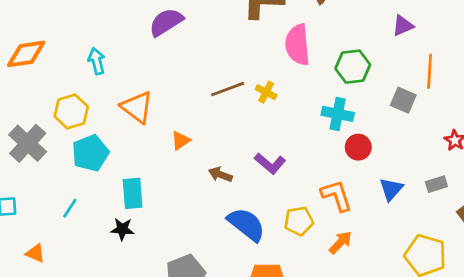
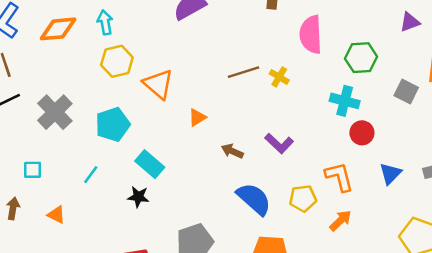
cyan arrow: (97, 61) -> (105, 22), moved
yellow hexagon: (71, 112) -> (117, 61), moved
cyan rectangle: (133, 193) -> (150, 164), turned -48

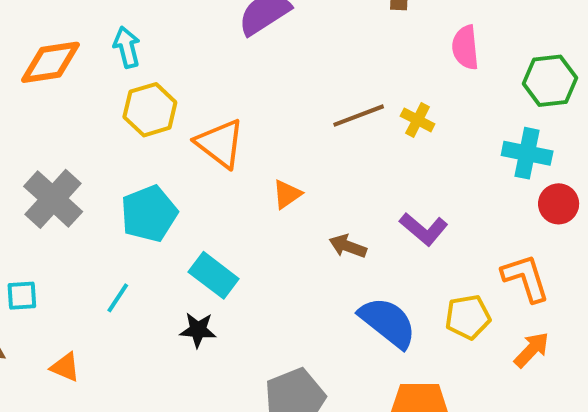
pink semicircle: (311, 34) -> (465, 47), size x0.7

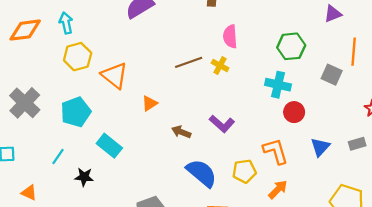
pink semicircle: (465, 47) -> (230, 37), moved
black star: (198, 330) -> (84, 177), moved

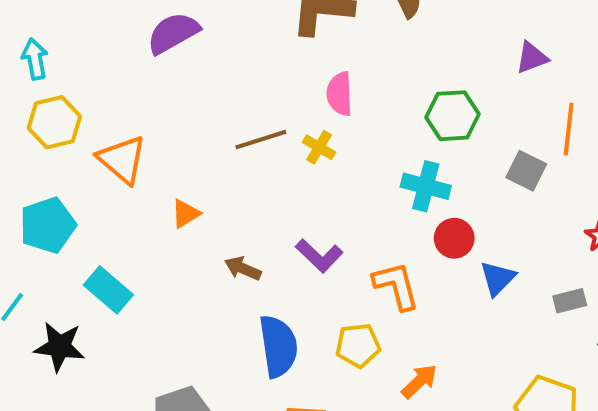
blue triangle: (320, 147) -> (498, 278), moved
orange L-shape: (276, 151) -> (396, 286), moved
blue semicircle: (202, 173) -> (278, 346), turned 40
black star: (84, 177) -> (60, 347), size x1.4

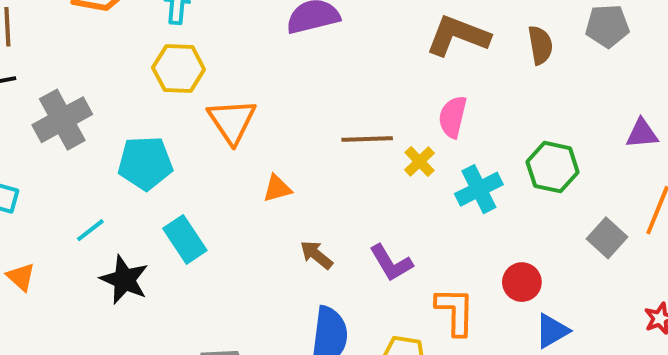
cyan cross: (426, 186) -> (479, 189), moved, turned 33

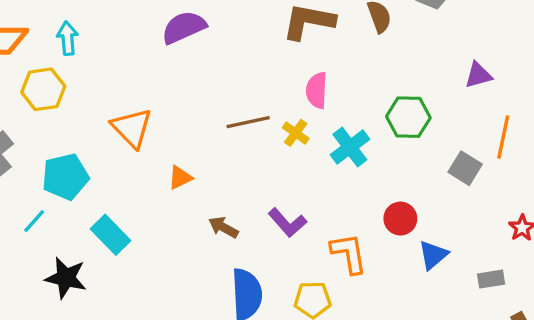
yellow hexagon: (179, 68) -> (43, 89), moved
cyan line: (90, 230) -> (34, 221), moved

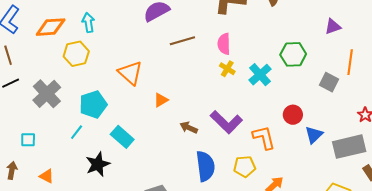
pink semicircle: (317, 90) -> (224, 44), moved
brown line: (248, 122) -> (182, 41), moved
purple L-shape: (287, 223) -> (226, 122), size x1.4
black star: (66, 278) -> (98, 164), turned -30
gray rectangle: (491, 279) -> (349, 147), size x2.0

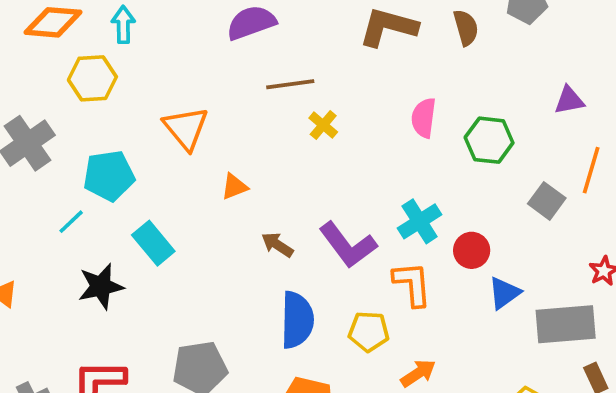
pink semicircle: (224, 44) -> (424, 118), moved
yellow cross: (227, 69) -> (323, 125), moved
cyan cross: (260, 75) -> (420, 221), moved

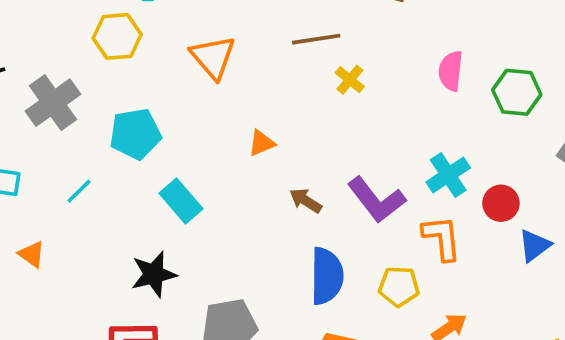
orange triangle: (186, 128) -> (213, 57), moved
cyan line: (71, 222) -> (79, 191), moved
black star: (101, 286) -> (154, 274), moved

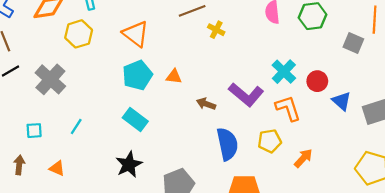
cyan pentagon: (135, 134) -> (137, 75), moved
orange triangle: (262, 143) -> (174, 77), turned 42
blue triangle: (535, 246) -> (342, 101), turned -30

